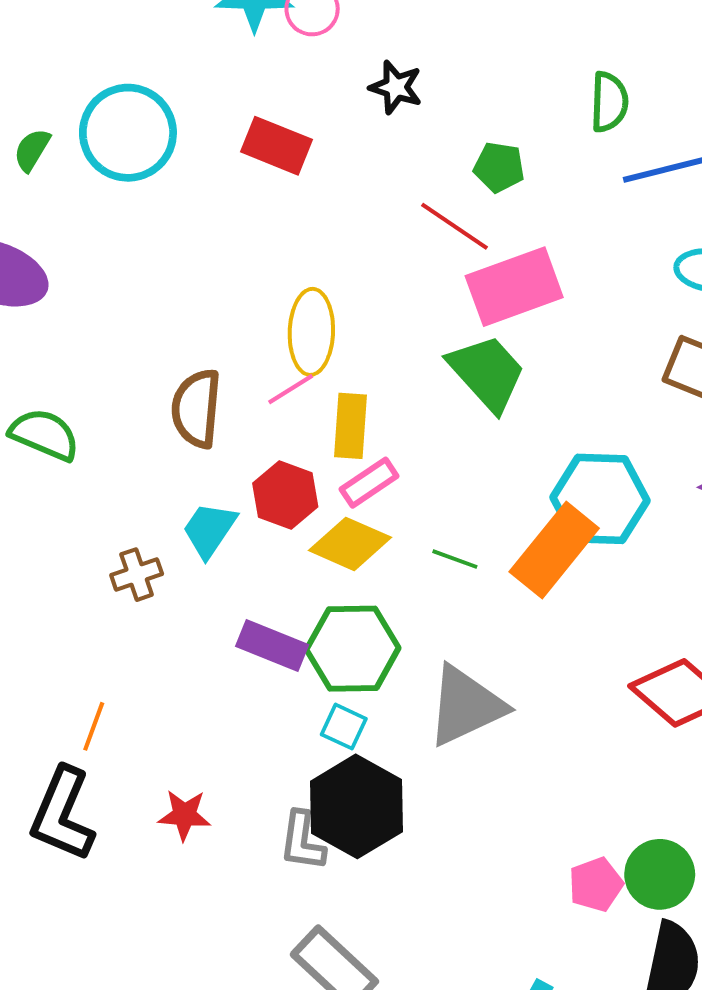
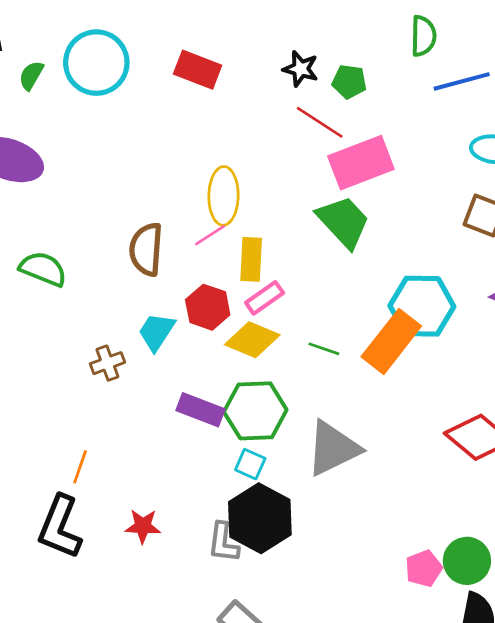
black star: (396, 87) -> (301, 69), moved

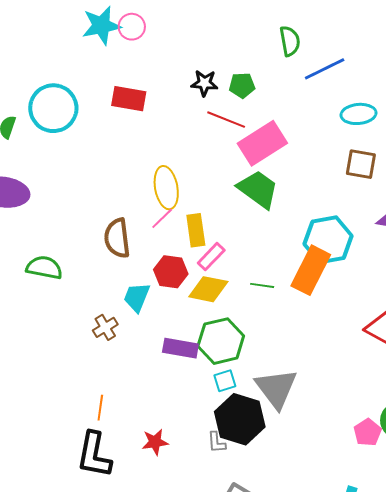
gray triangle: (333, 448) -> (276, 388), moved, turned -30
cyan square: (250, 464) -> (225, 381), turned -30
gray L-shape: (223, 542) -> (217, 442), size x0.7

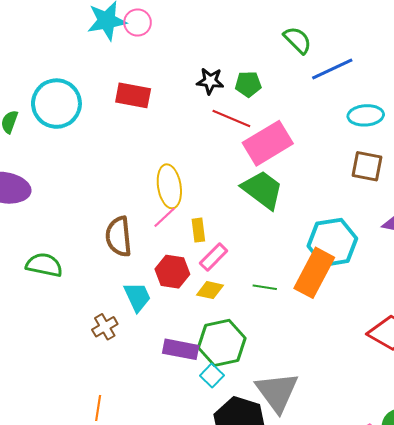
green semicircle: (290, 41) -> (297, 40), turned -36
yellow rectangle: (196, 230) -> (198, 230), size x0.7
yellow diamond: (208, 289) -> (210, 290), size x0.7
cyan trapezoid: (137, 297) -> (137, 297), turned 132
cyan square: (225, 381) -> (212, 376), moved, turned -30

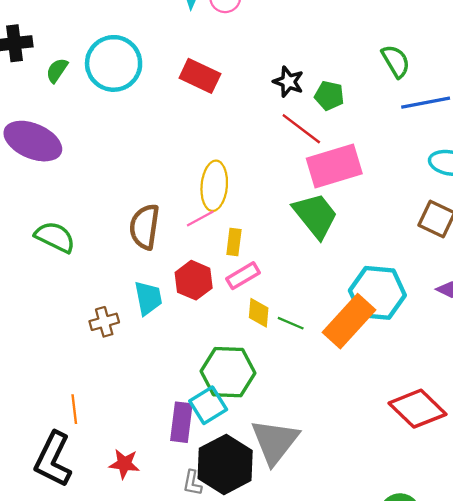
yellow diamond: (210, 290) -> (259, 313), moved, turned 68
purple rectangle: (181, 349) -> (181, 422), moved, turned 72
cyan square: (212, 376) -> (208, 405), size x1.4
orange line: (98, 408) -> (74, 409), turned -30

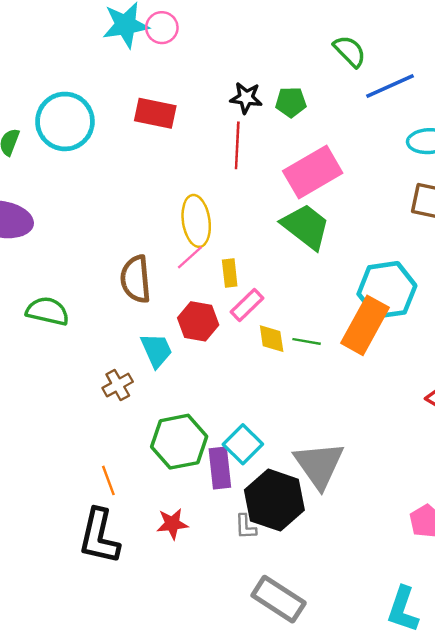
red line: (301, 129) -> (237, 145), moved, turned 69
green hexagon: (228, 372) -> (179, 442), moved

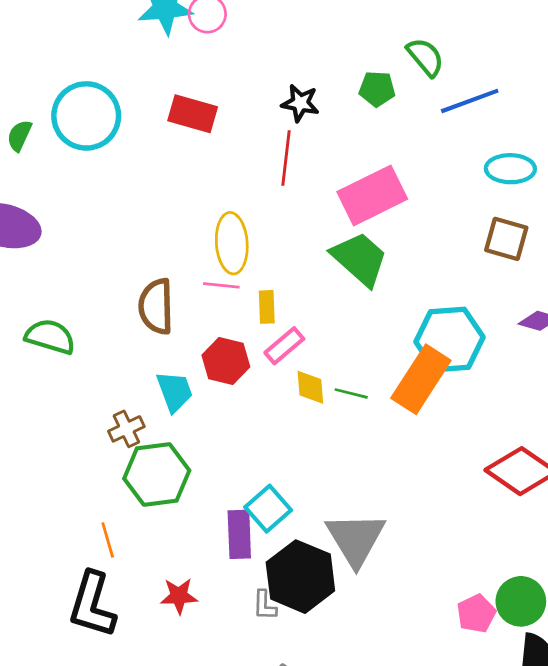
green pentagon: (291, 102) -> (377, 89), moved
pink line: (190, 257) -> (221, 285), turned 44
green hexagon: (179, 442) -> (157, 475), moved

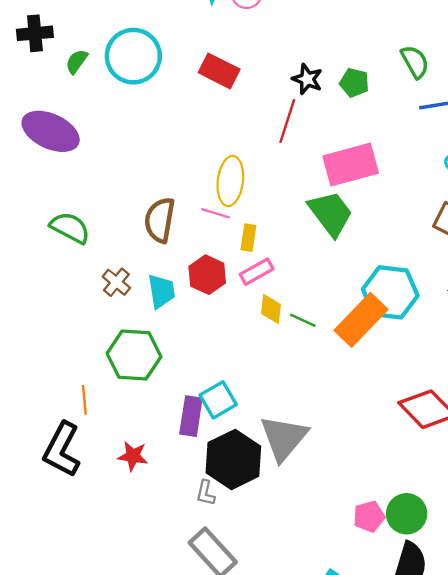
green pentagon: (377, 89) -> (354, 83), moved
brown cross: (126, 429) -> (116, 282), moved, turned -36
gray L-shape: (265, 605) -> (206, 493), moved

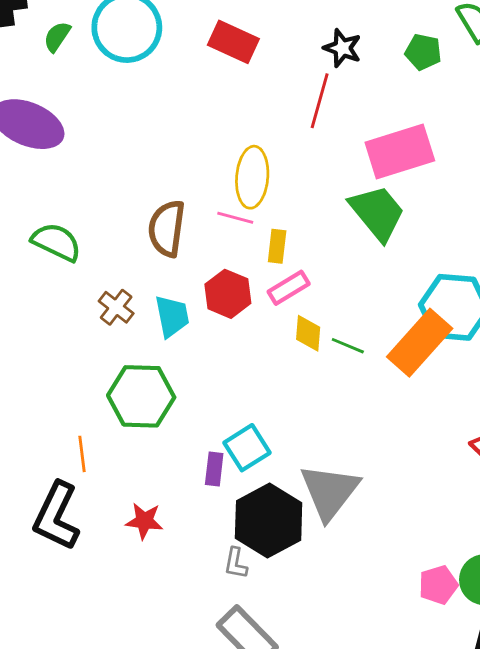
green pentagon: (354, 83) -> (423, 52), moved
purple rectangle: (191, 416) -> (214, 469), size x0.7

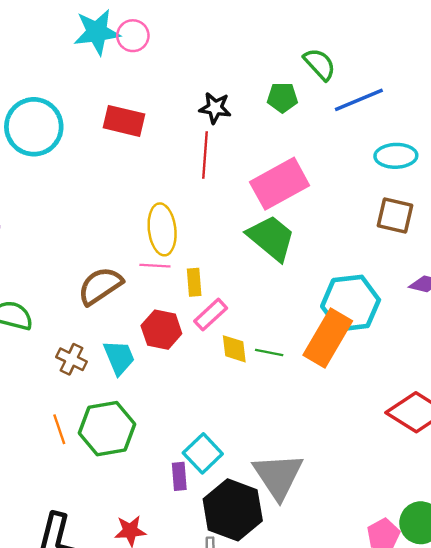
brown semicircle: (167, 228) -> (100, 286), turned 60
orange line: (82, 454) -> (59, 429), moved

